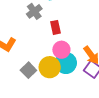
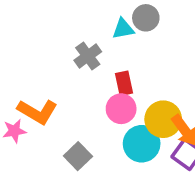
pink circle: (61, 50) -> (121, 109), moved
yellow circle: (50, 67) -> (163, 119), moved

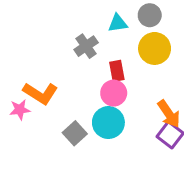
gray circle: (146, 18) -> (150, 15), moved
yellow circle: (163, 119) -> (155, 48), moved
cyan circle: (142, 144) -> (108, 123), moved

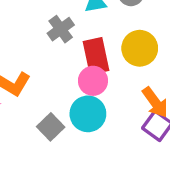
yellow circle: (155, 48) -> (140, 48), moved
red rectangle: (117, 71) -> (96, 56), size x1.5

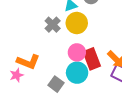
yellow circle: (140, 48) -> (77, 23), moved
red rectangle: (96, 56) -> (92, 59), moved

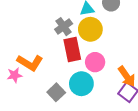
pink circle: (77, 52) -> (95, 62), moved
red rectangle: (92, 59) -> (72, 49), moved

